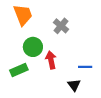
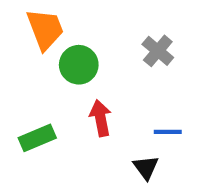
gray cross: (61, 26) -> (158, 51), moved
green circle: (33, 47) -> (79, 65), moved

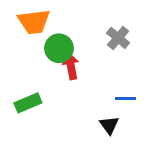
orange trapezoid: (45, 29) -> (34, 22), turned 104
red arrow: (100, 118) -> (71, 66), moved

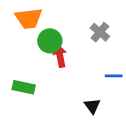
blue line: (125, 98) -> (114, 76), moved
green rectangle: (28, 103) -> (24, 87), turned 35

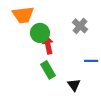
green rectangle: (24, 87) -> (48, 70), moved, turned 48

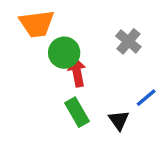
blue line: (91, 61) -> (146, 98), turned -40
black triangle: (74, 85) -> (119, 120), moved

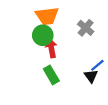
orange trapezoid: (37, 24) -> (47, 16), moved
black triangle: (119, 120) -> (91, 76), moved

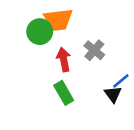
gray cross: (86, 28) -> (94, 50), moved
green circle: (43, 35) -> (40, 32), moved

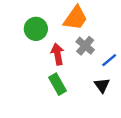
orange trapezoid: (58, 20) -> (76, 18), moved, turned -48
blue line: (121, 81) -> (109, 60), moved

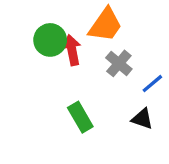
red arrow: (57, 54) -> (72, 50), moved
black triangle: (102, 85) -> (142, 119), turned -35

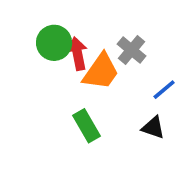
orange trapezoid: (105, 25) -> (101, 72), moved
gray cross: (119, 63) -> (132, 50), moved

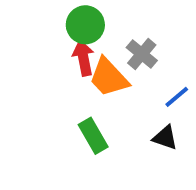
green circle: (54, 43) -> (85, 25), moved
orange trapezoid: (101, 72) -> (109, 77), turned 102

